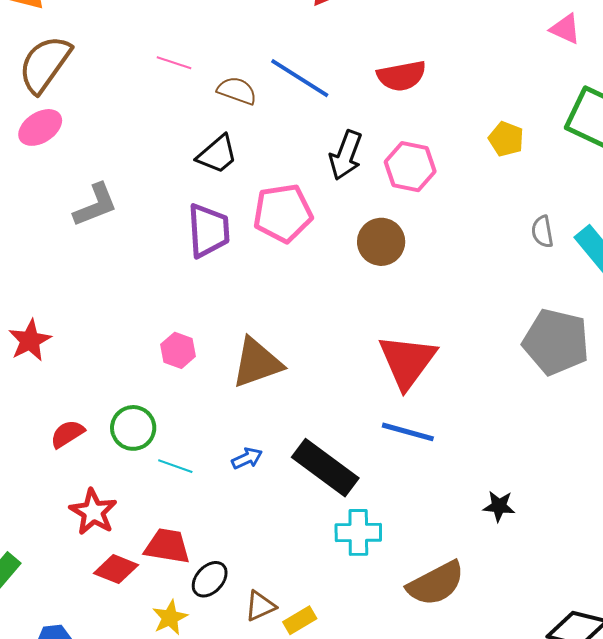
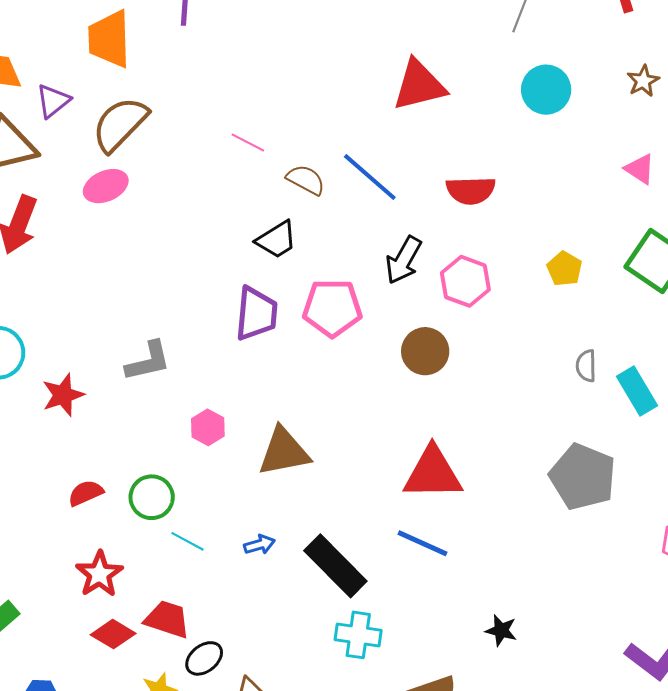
gray L-shape: (95, 205) -> (148, 361), moved
red triangle: (407, 361) -> (433, 473), turned 44

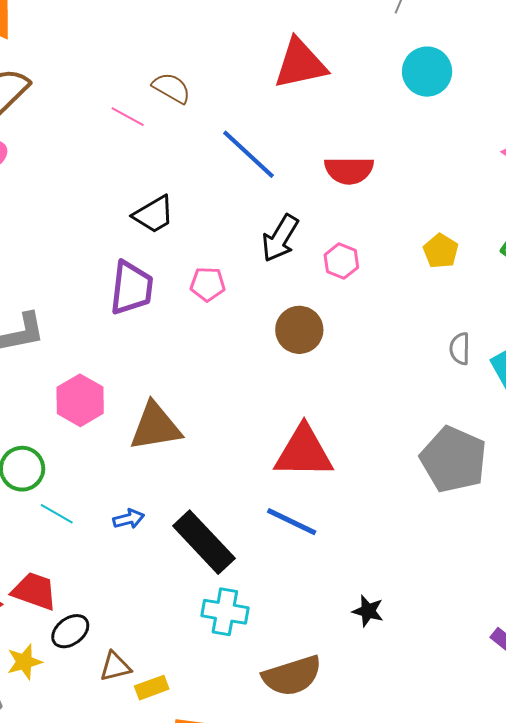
brown semicircle: (306, 180) -> (171, 88), moved
pink hexagon: (465, 281) -> (341, 261), size x0.7
pink pentagon: (332, 308) -> (208, 284), size x0.6
pink hexagon: (208, 427) -> (80, 400), size x1.4

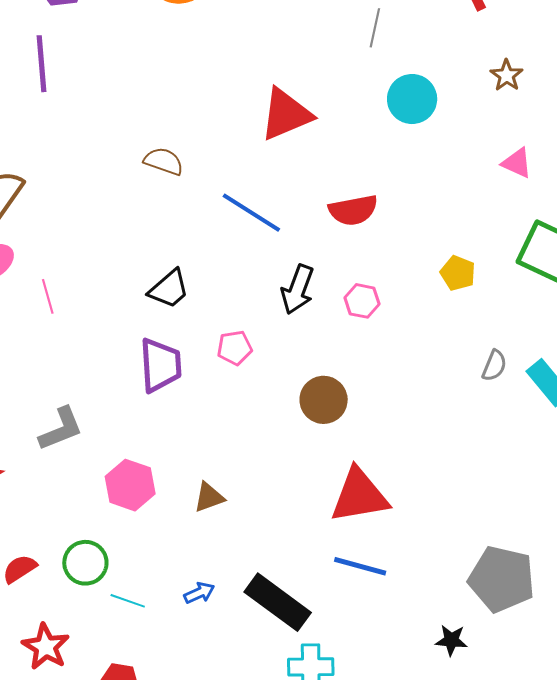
pink line: (128, 117) -> (48, 296), moved, turned 56
brown circle: (299, 330) -> (324, 400), moved
gray semicircle: (460, 349) -> (494, 366), turned -148
brown triangle: (155, 427) -> (209, 497), size x0.6
gray pentagon: (454, 459) -> (502, 579), moved

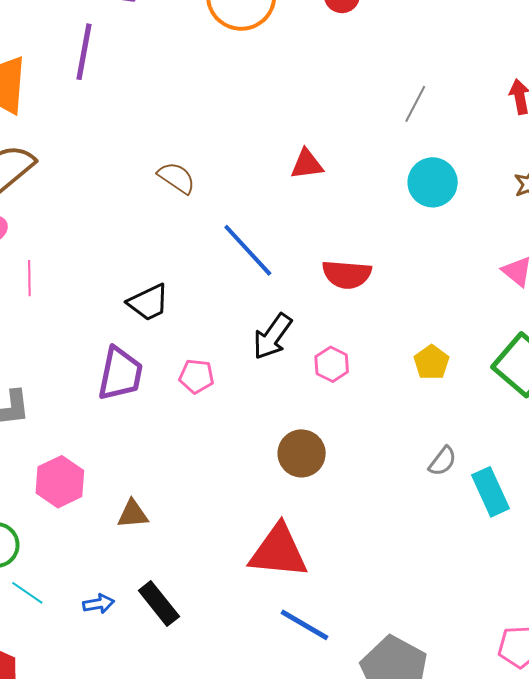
red triangle: (286, 114) -> (307, 164), size x0.6
brown circle: (324, 400) -> (302, 453), moved
blue line: (360, 566) -> (304, 625), moved
black rectangle: (278, 602) -> (159, 603), moved, size x0.7

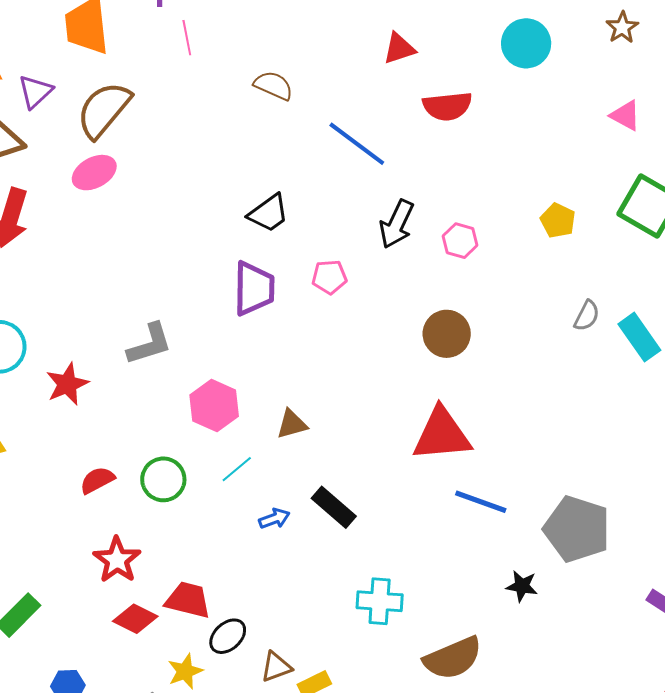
red semicircle: (347, 274) -> (447, 106), moved
pink line: (29, 278) -> (187, 38), moved
cyan line: (27, 593) -> (237, 469), moved, turned -64

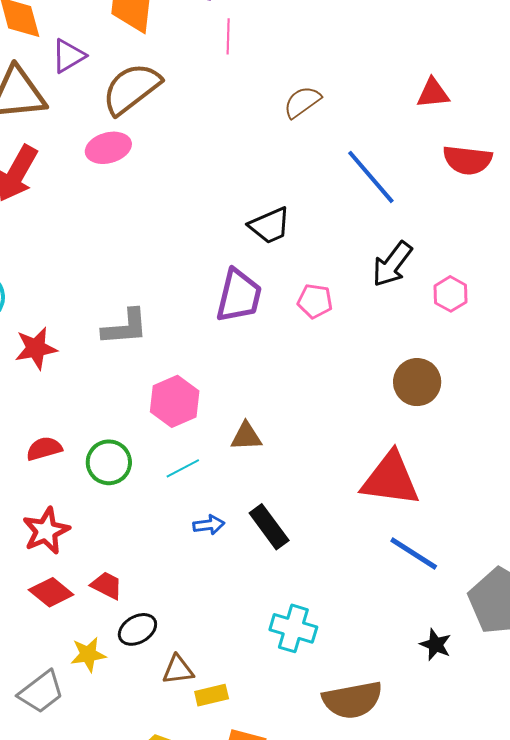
brown semicircle: (273, 86) -> (302, 102), turned -72
red trapezoid: (188, 600) -> (107, 585), size x0.7

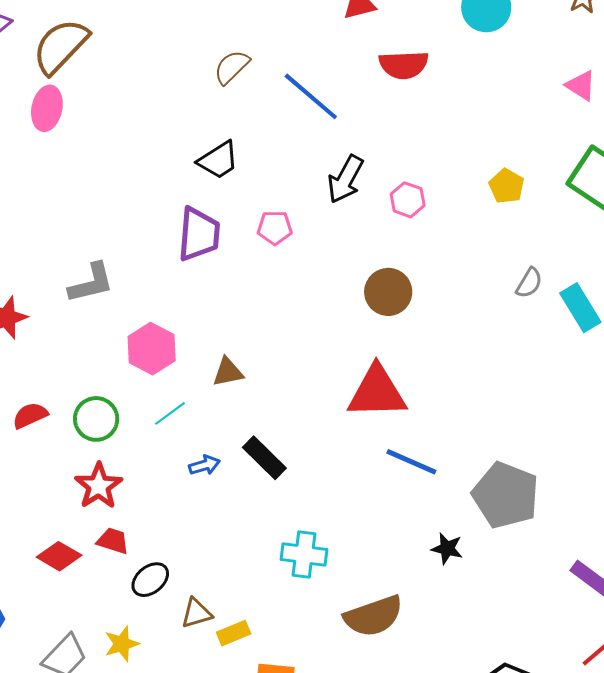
brown semicircle: (302, 102) -> (232, 67), moved
pink ellipse: (108, 148) -> (47, 108), turned -54
red star: (46, 531) -> (99, 486), moved
yellow star: (88, 654) -> (122, 644), moved

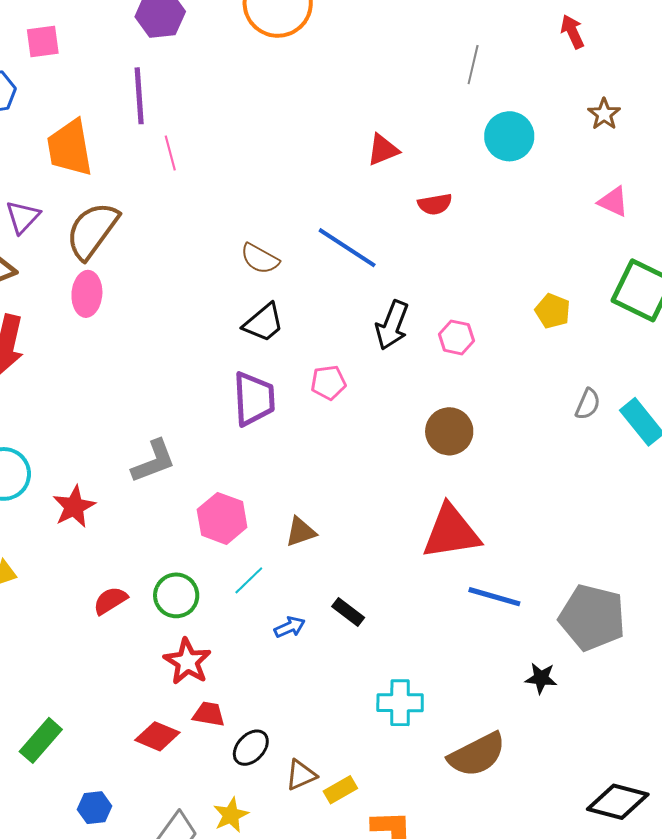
red semicircle: (404, 65) -> (435, 204), size x0.7
brown semicircle: (232, 67) -> (260, 259), moved, turned -99
black rectangle: (264, 458) -> (348, 612), size x0.7

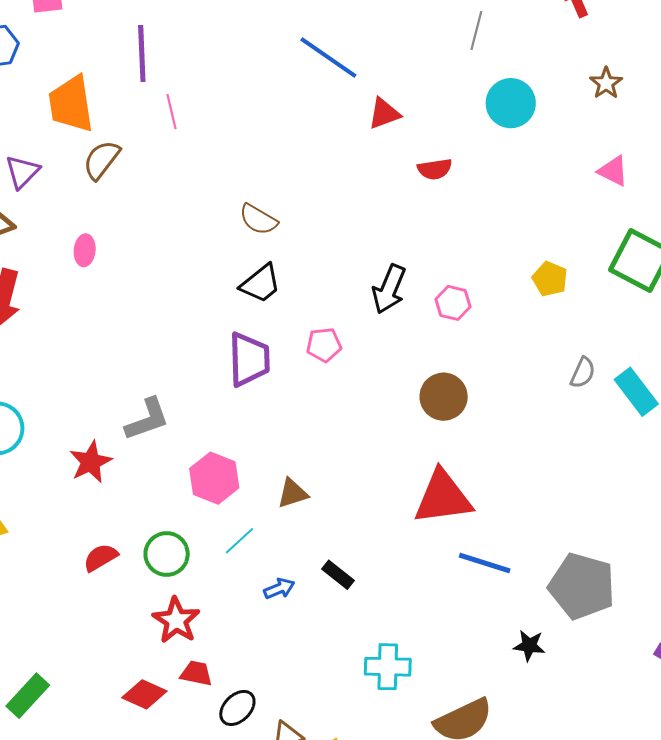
brown semicircle: (92, 231) -> (102, 160), moved, size x0.7
blue line: (347, 248) -> (328, 57), moved
pink ellipse: (87, 294) -> (85, 250), size x0.7
red star: (74, 507) -> (91, 462), moved

